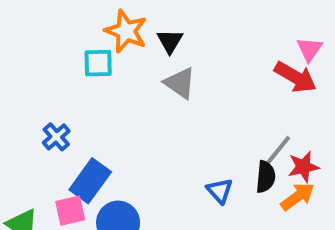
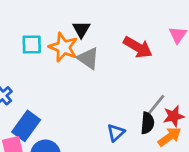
orange star: (126, 31) -> (63, 47), moved
red arrow: (295, 77) -> (138, 47), moved
blue triangle: (220, 191) -> (116, 133), turned 30

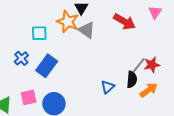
cyan square: (32, 44) -> (39, 33), moved
red star: (174, 116) -> (152, 65), moved
blue rectangle: (26, 126) -> (47, 66), moved

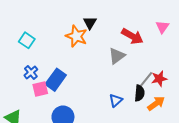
gray triangle: (87, 30) -> (117, 56), moved, turned 48
cyan square: (39, 33) -> (27, 40), moved, turned 35
pink square: (29, 97) -> (40, 89), moved

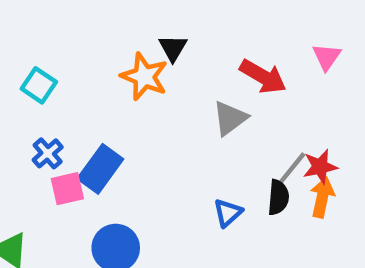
orange arrow: (156, 103) -> (322, 197), moved, turned -42

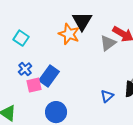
black triangle: (173, 48) -> (82, 21), size x1.5
gray triangle: (230, 118) -> (108, 43), moved

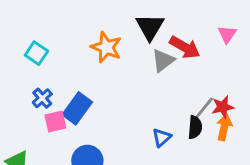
black triangle: (82, 21) -> (150, 27), moved

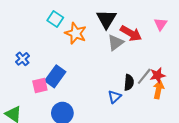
cyan square: (36, 53) -> (55, 19), moved
blue cross: (42, 98) -> (22, 59), moved
black semicircle: (195, 127) -> (129, 82), moved

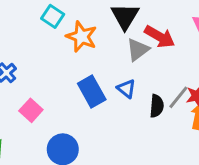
blue rectangle: (55, 76) -> (92, 92), moved, turned -65
pink square: (40, 85) -> (31, 110), turned -35
blue triangle: (115, 97) -> (126, 89), moved, turned -40

